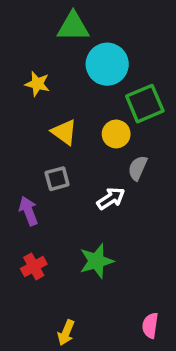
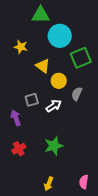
yellow triangle: (64, 132) -> (43, 66), moved
yellow circle: (116, 134) -> (59, 81), moved
white arrow: (111, 198) -> (54, 106), moved
yellow arrow: (66, 333) -> (49, 184), moved

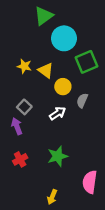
green triangle: (41, 15) -> (44, 16), turned -36
yellow star: (21, 47) -> (24, 66), moved
gray square: (32, 100) -> (24, 107), moved, turned -32
pink semicircle: (84, 182) -> (90, 182), moved, size x1.5

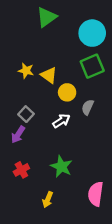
cyan circle: (64, 38) -> (92, 33), moved
purple arrow: (17, 126) -> (18, 135), turned -126
green star: (58, 156) -> (61, 167), turned -30
yellow arrow: (52, 197) -> (48, 200), moved

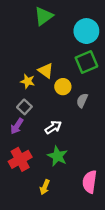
yellow star: (26, 71) -> (28, 81), moved
white arrow: (61, 121) -> (53, 127), moved
red cross: (21, 170) -> (20, 159), size x1.5

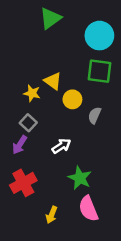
green square: (86, 62) -> (99, 71), turned 30
green star: (58, 156) -> (80, 178), moved
pink semicircle: (90, 182) -> (88, 209), moved, turned -30

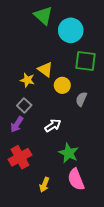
green triangle: (50, 18) -> (43, 16), turned -42
cyan circle: (99, 36) -> (71, 30), moved

